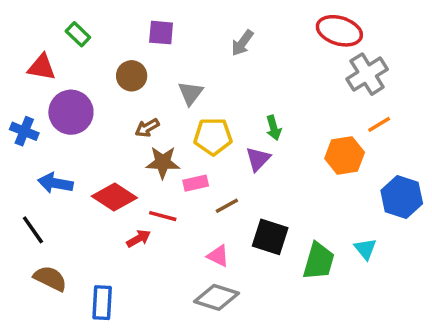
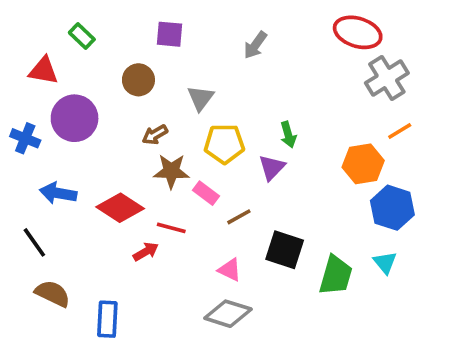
pink rectangle: (196, 183) -> (206, 193), turned 50
blue hexagon: (402, 197) -> (392, 208), moved

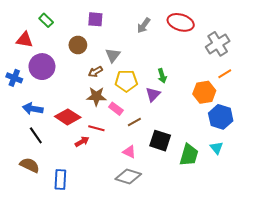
red ellipse: (358, 32) -> (181, 22), moved
brown arrow: (155, 135) -> (95, 72), moved
black line: (34, 242) -> (36, 135), moved

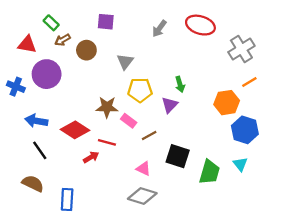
brown arrow: (95, 72) -> (63, 40), moved

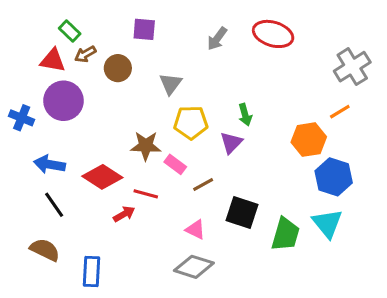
red triangle: (27, 44) -> (53, 60), moved
gray cross: (241, 49) -> (352, 67), moved
cyan triangle: (240, 164) -> (327, 223), size x1.5

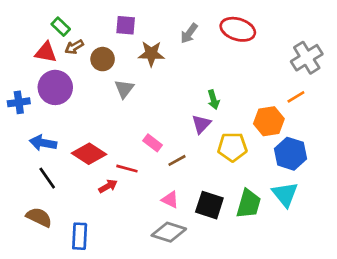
gray triangle: (171, 84) -> (124, 89), moved
blue cross: (22, 118) -> (19, 102), turned -30
yellow pentagon: (191, 122) -> (232, 147), moved
brown star: (146, 146) -> (151, 54), moved
black square: (242, 213) -> (209, 205), moved

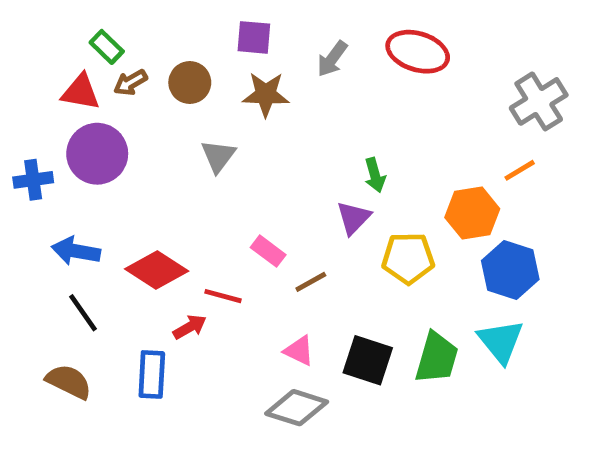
purple square: (126, 25) -> (254, 37), moved
brown circle: (103, 59) -> (190, 83), moved
blue rectangle: (80, 236) -> (152, 374), moved

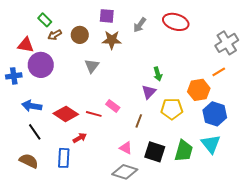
red triangle: (81, 92) -> (26, 45), moved
brown line: (311, 282) -> (139, 121), moved, turned -40
red line: (223, 296) -> (94, 114), moved

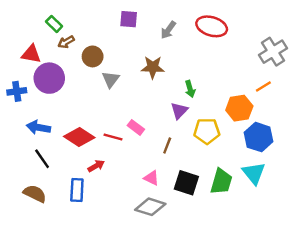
brown circle: (80, 35) -> (93, 56), moved
brown star: (112, 40) -> (153, 67), moved

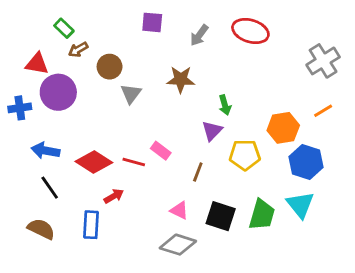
orange line: (263, 87) -> (323, 111), moved

